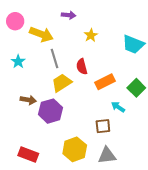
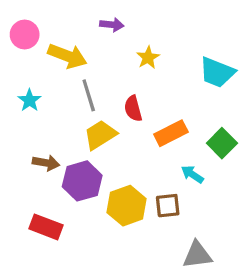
yellow hexagon: (75, 149) -> (127, 206), moved
red rectangle: (28, 154) -> (46, 227), moved
gray triangle: (107, 155) -> (197, 255), moved

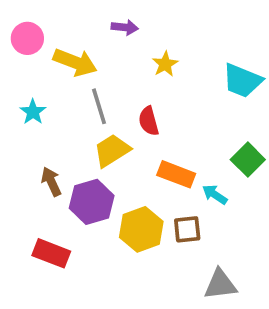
orange rectangle: (171, 133) -> (176, 174), moved, turned 48
brown arrow: (46, 163) -> (51, 182), turned -125

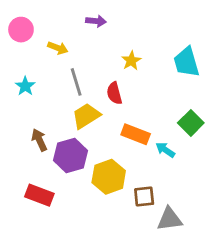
yellow arrow: (75, 62) -> (58, 48), size x0.6
yellow star: (165, 64) -> (131, 61), moved
cyan trapezoid: (242, 81) -> (187, 62), turned 52
brown square: (187, 229) -> (144, 197), moved

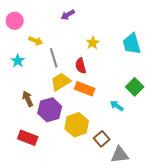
purple arrow: (96, 21) -> (68, 15), turned 144
yellow arrow: (58, 48) -> (36, 41), moved
orange rectangle: (136, 134) -> (85, 89), moved
brown square: (144, 197) -> (102, 139), turned -35

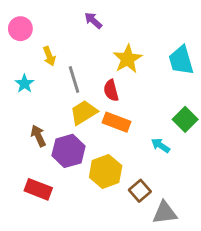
purple arrow: (68, 15) -> (93, 20), turned 72
yellow arrow: (36, 41) -> (49, 56), turned 48
yellow star: (93, 43) -> (128, 59), size x1.5

